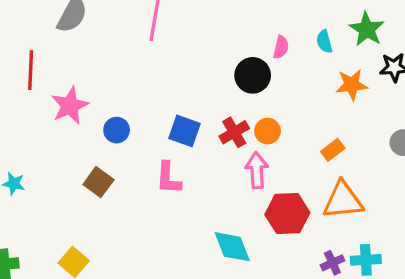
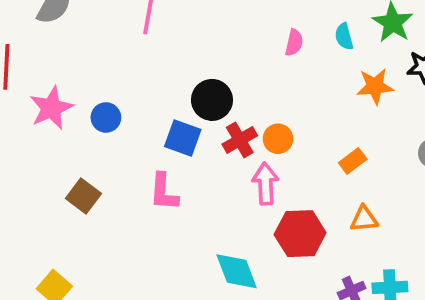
black circle: (253, 75) -> (212, 100), moved
blue circle: (117, 130) -> (106, 117), moved
orange triangle: (343, 200) -> (364, 219), size x0.6

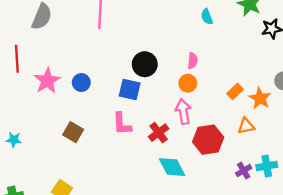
cyan semicircle: (344, 36) -> (207, 17), moved
pink semicircle: (294, 43) -> (193, 61), moved
orange star: (375, 86) -> (260, 98), moved, turned -30
red cross: (240, 140) -> (159, 133), moved

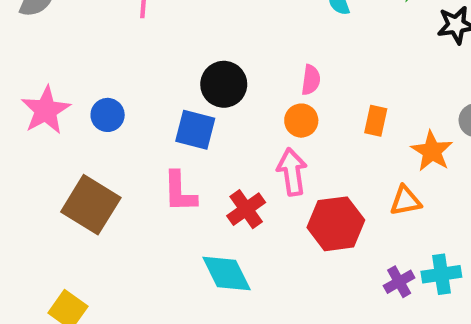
orange rectangle: (235, 91) -> (376, 121), moved, turned -35
brown square: (73, 132) -> (91, 205), size x1.5
cyan diamond: (172, 167) -> (227, 273), moved

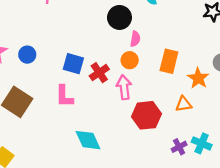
black circle: (224, 84) -> (119, 17), moved
orange rectangle: (376, 121) -> (169, 61), size x1.5
red cross: (246, 209) -> (99, 73), moved
cyan cross: (441, 274) -> (202, 143), turned 30

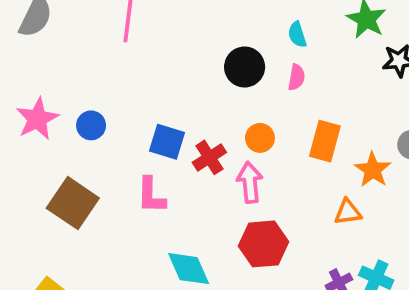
pink semicircle: (135, 39) -> (296, 77), moved
red hexagon: (146, 115) -> (263, 244), moved

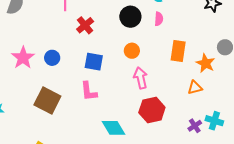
orange circle: (260, 138) -> (132, 51), moved
red cross: (209, 157) -> (85, 25), moved

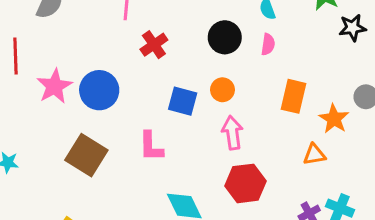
blue circle: (52, 58) -> (99, 90), size x1.6
blue square: (94, 62) -> (183, 101), moved

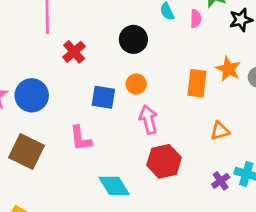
pink semicircle: (268, 44) -> (196, 19), moved
orange star: (334, 119) -> (228, 69), moved

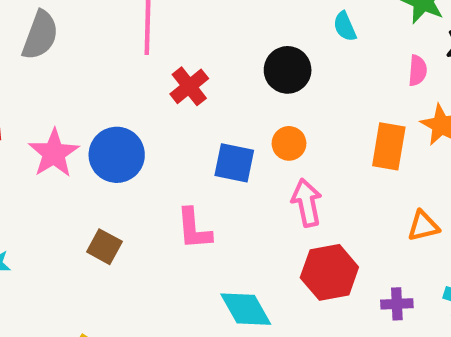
pink semicircle: (196, 19) -> (418, 71), moved
brown square: (27, 152) -> (104, 247), size x0.6
purple cross: (221, 181) -> (397, 304), moved, turned 30

